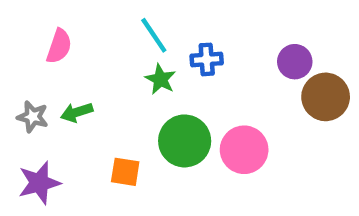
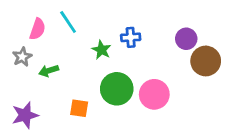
cyan line: (154, 35) -> (68, 22), moved
gray star: (33, 117) -> (22, 57), moved, turned 30

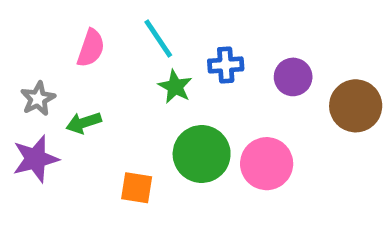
cyan line: (68, 22) -> (158, 38), moved
pink semicircle: (38, 29) -> (91, 48), moved
purple circle: (186, 39) -> (293, 77), moved
purple star: (25, 115) -> (36, 159), moved

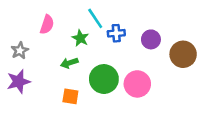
cyan line: (158, 38) -> (95, 18), moved
green star: (175, 87) -> (80, 38), moved
green arrow: (84, 123) -> (69, 63), moved

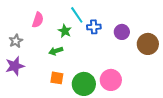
green circle: (104, 79) -> (84, 84), moved
pink circle: (137, 84) -> (111, 80), moved

